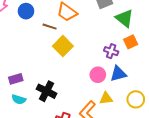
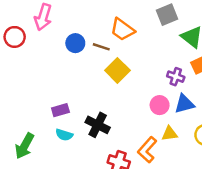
blue circle: (26, 11) -> (75, 43), moved

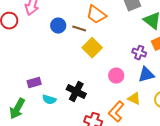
pink circle: (160, 105) -> (116, 76), moved
purple rectangle: (60, 110) -> (34, 83), moved
yellow triangle: (170, 134) -> (134, 99), turned 32

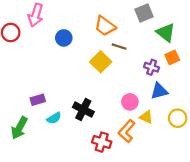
brown line: (79, 29) -> (119, 47), moved
pink circle: (116, 76) -> (130, 102), moved
cyan semicircle: (49, 100) -> (54, 118), turned -48

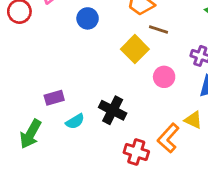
pink circle: (130, 102) -> (164, 77), moved

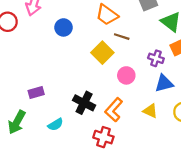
cyan semicircle: (75, 121) -> (56, 125), moved
orange L-shape: (168, 138) -> (114, 110), moved

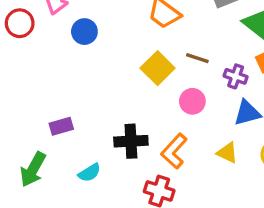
blue circle: (63, 27) -> (84, 32), moved
brown line: (122, 37) -> (197, 58), moved
black cross: (84, 103) -> (131, 141), turned -30

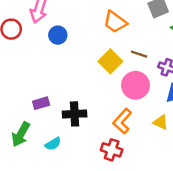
pink circle: (192, 101) -> (135, 85), size x1.5
black cross: (131, 141) -> (75, 114), moved
cyan semicircle: (89, 173) -> (53, 144), moved

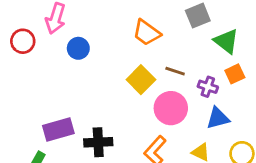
purple rectangle: (41, 103) -> (58, 129), size x1.5

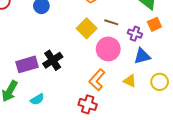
black cross: (98, 142) -> (53, 60), moved, turned -30

